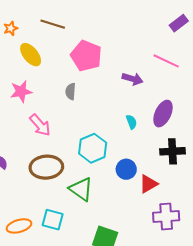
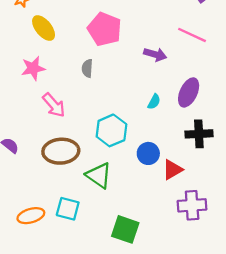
cyan semicircle: (131, 122) -> (154, 102), turned 48

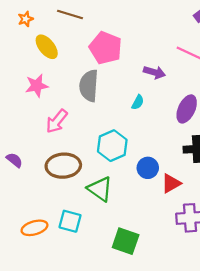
gray semicircle: (87, 68) -> (89, 86), size x1.8
cyan semicircle: (154, 102) -> (138, 102), moved
pink arrow: (54, 105) -> (57, 121), turned 80

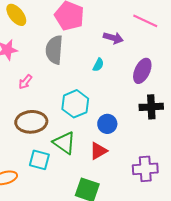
pink arrow: (57, 121) -> (25, 82), size x0.7
red triangle: (171, 183) -> (98, 151), moved
cyan square: (70, 221) -> (39, 160), moved

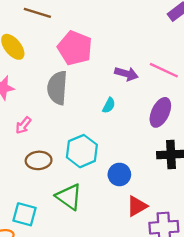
pink line: (145, 21) -> (164, 70), moved
brown ellipse: (31, 122) -> (39, 160), moved, size x0.7
red triangle: (98, 151) -> (137, 206), moved
cyan square: (39, 160) -> (25, 214), moved

